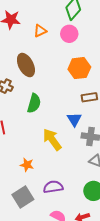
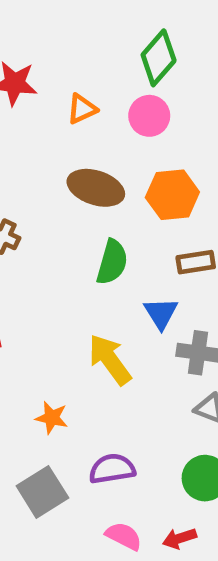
brown ellipse: (26, 65) -> (96, 188), moved, turned -45
green semicircle: (34, 103) -> (112, 262), moved

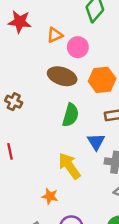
pink circle: (149, 116) -> (78, 47), moved
orange star: (52, 418) -> (50, 196), moved

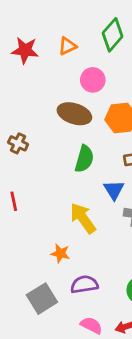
orange triangle: (55, 35) -> (67, 46), moved

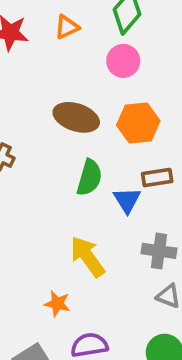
pink circle: (93, 80) -> (123, 61), moved
blue triangle: (114, 190) -> (127, 200), moved

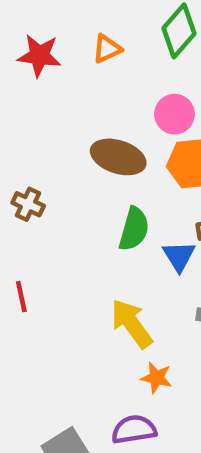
pink circle: (123, 61) -> (174, 114), moved
orange star: (57, 304) -> (156, 378), moved

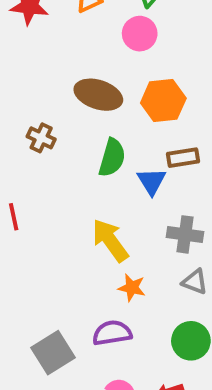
pink circle: (174, 114) -> (140, 34), moved
brown cross: (28, 204) -> (41, 138), moved

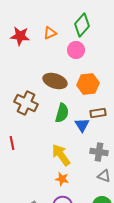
brown cross: (41, 138) -> (26, 103), size x1.6
orange star: (132, 288) -> (62, 179), moved

